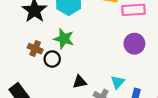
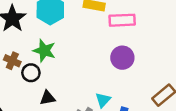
black triangle: (80, 82) -> (48, 98), moved

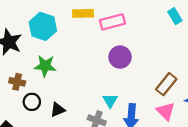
black circle: (31, 73) -> (32, 102), moved

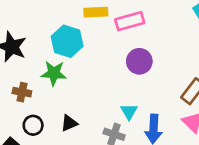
cyan hexagon: (43, 26) -> (67, 41), moved
black circle: (32, 102) -> (33, 125), moved

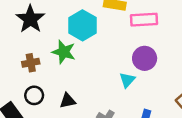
brown cross: (22, 92) -> (31, 63), turned -35
cyan triangle: (129, 112) -> (127, 80), moved

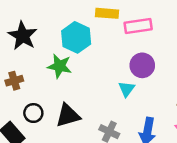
brown cross: (31, 63) -> (14, 81), moved
black triangle: (68, 101) -> (68, 115), size x1.5

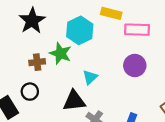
brown cross: (14, 81) -> (37, 62), moved
cyan triangle: (127, 89) -> (90, 77), moved
black triangle: (68, 115) -> (74, 101), moved

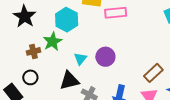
green star: (60, 54) -> (52, 42), turned 30
purple circle: (135, 66) -> (105, 57), moved

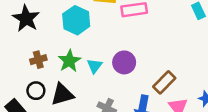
green star: (52, 42) -> (69, 61), moved
brown rectangle: (153, 73) -> (164, 82), moved
black triangle: (69, 81) -> (62, 94), moved

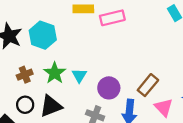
cyan hexagon: (76, 20) -> (43, 35), moved
purple circle: (124, 62) -> (109, 88), moved

